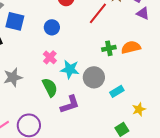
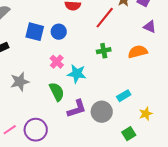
purple triangle: (143, 13) -> (150, 27), moved
blue square: (15, 21) -> (35, 32), moved
green cross: (109, 48) -> (104, 51), moved
gray circle: (94, 77) -> (102, 112), moved

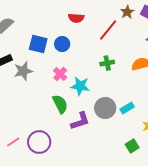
gray star: (20, 82) -> (23, 71), moved
gray circle: (102, 112) -> (105, 108), moved

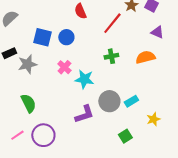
red semicircle: (76, 18) -> (80, 11), turned 63
green semicircle: (60, 104) -> (28, 103), moved
green square: (132, 146) -> (125, 136), moved

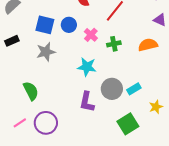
gray star: (27, 64) -> (46, 52), moved
pink cross: (64, 67) -> (91, 35), moved
purple L-shape: (84, 114) -> (87, 102), turned 120
green square: (125, 136) -> (128, 124), size x1.5

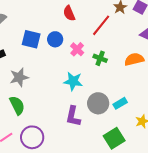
green cross: (114, 44) -> (100, 58), turned 32
gray star: (46, 52) -> (19, 77), moved

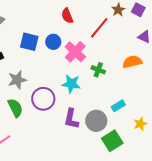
pink cross: (77, 49) -> (75, 52), size x1.5
green cross: (100, 58) -> (98, 70), moved
gray circle: (98, 103) -> (96, 121), moved
purple circle: (32, 137) -> (43, 99), moved

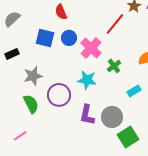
red semicircle: (67, 16) -> (61, 12), moved
green cross: (98, 70) -> (114, 66), turned 32
cyan rectangle: (118, 106) -> (134, 91), moved

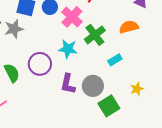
green cross: (114, 66) -> (95, 35), size x1.5
gray star: (33, 76) -> (14, 29), moved

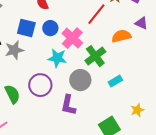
orange semicircle: (129, 27) -> (121, 36), moved
cyan star: (68, 49) -> (57, 58), moved
gray circle: (93, 86) -> (80, 80), moved

